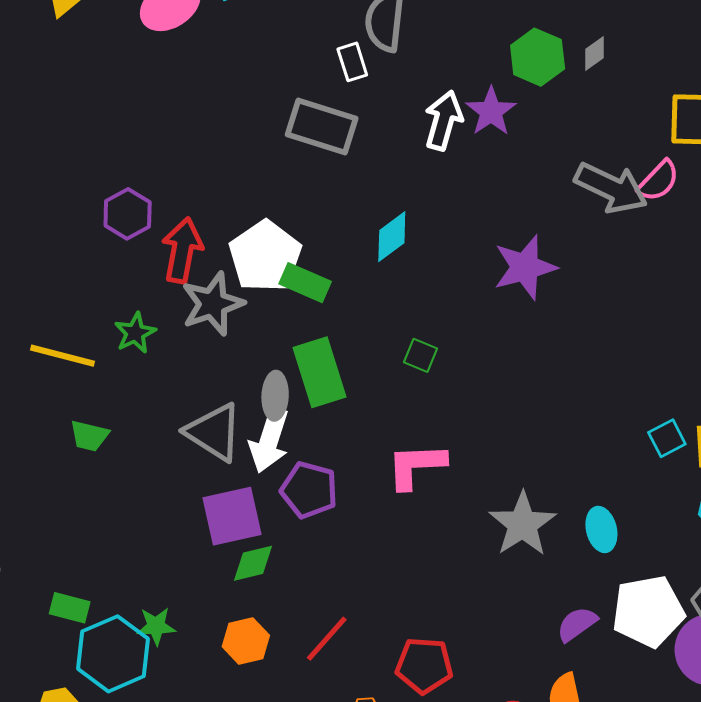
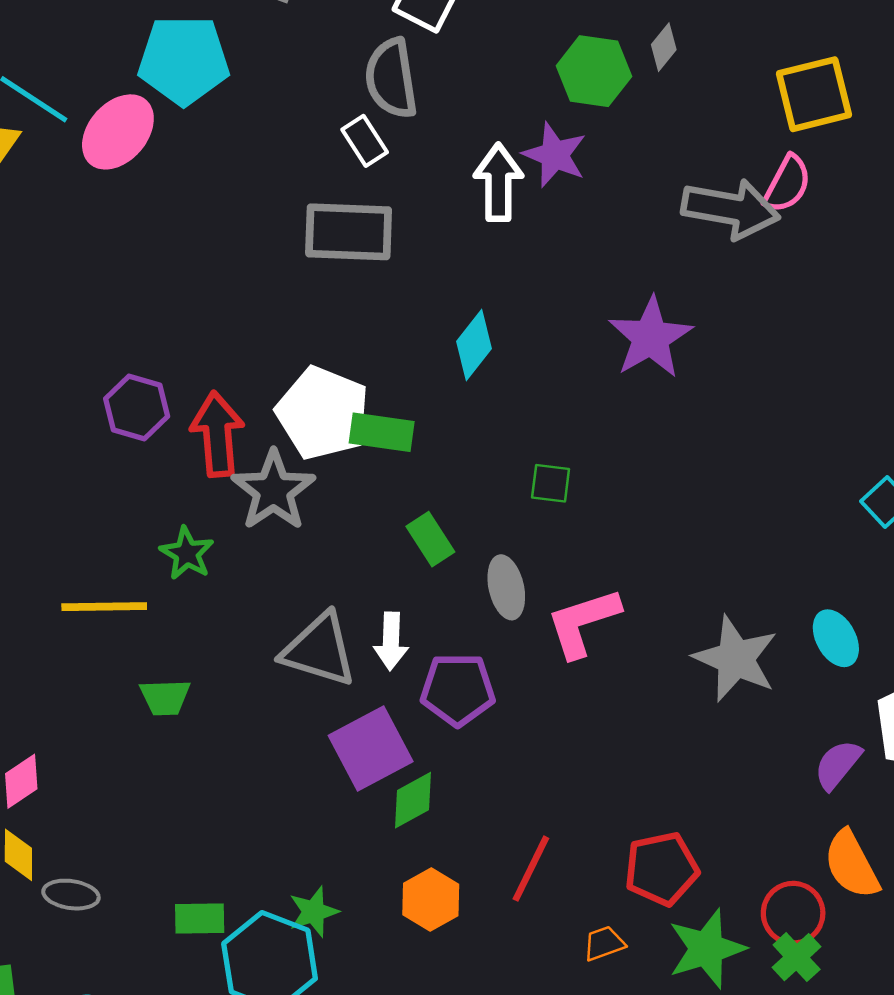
green rectangle: (320, 372) -> (430, 539), size x0.6
gray ellipse: (275, 396) -> (506, 587), moved
white arrow: (269, 440) -> (391, 641), size x0.7

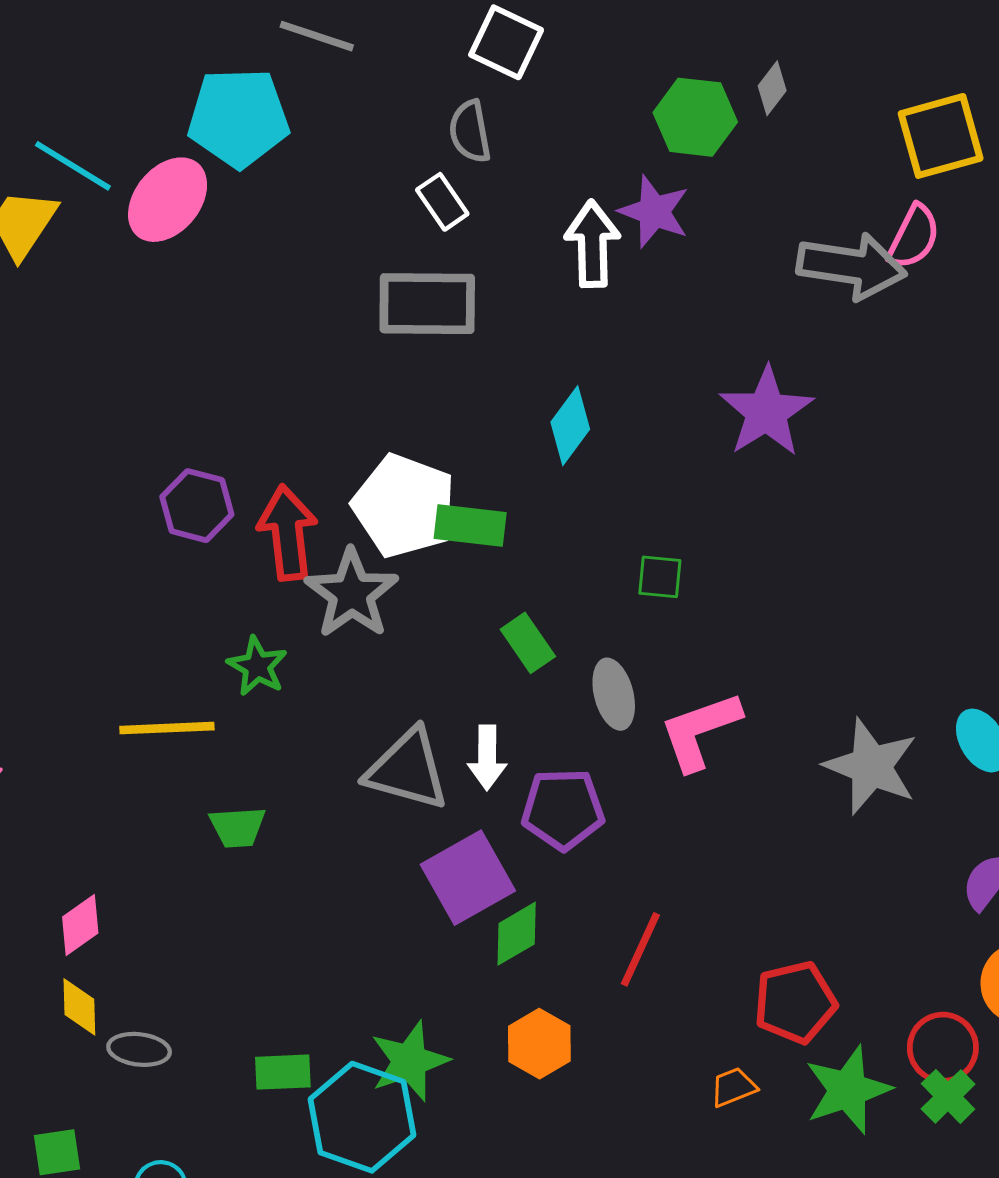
gray semicircle: (391, 78) -> (470, 132), size x0.7
red line: (531, 869) -> (640, 949), moved
green star: (314, 912) -> (409, 1061), size x1.4

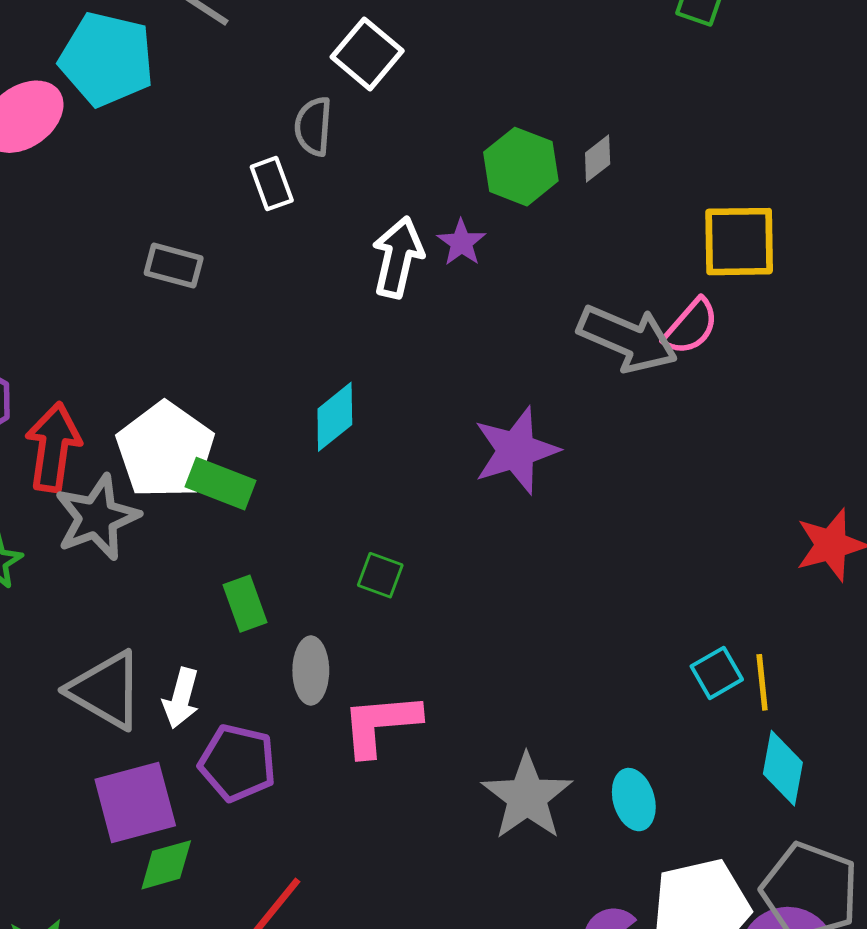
purple star: (654, 212) -> (461, 242), size x0.7
gray rectangle: (427, 304) -> (174, 266), moved, size x0.6

